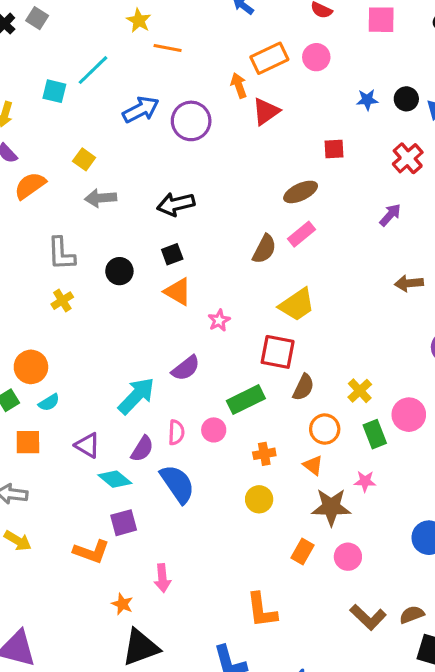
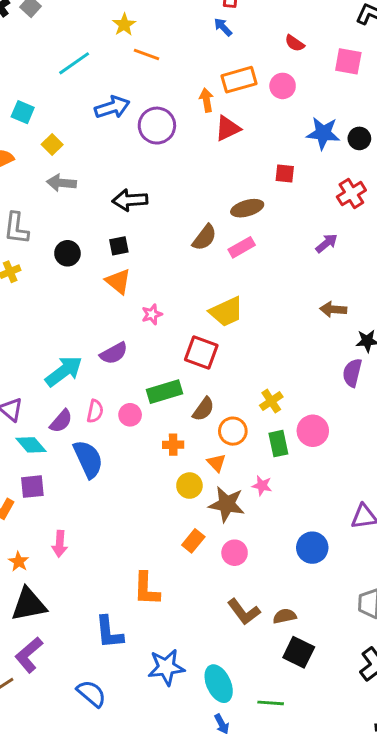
cyan square: (54, 91) -> (23, 112), moved
blue star: (367, 100) -> (323, 133), size x1.6
brown semicircle: (264, 249) -> (204, 238), moved
brown semicircle: (303, 387) -> (203, 409), moved
yellow circle: (259, 499) -> (189, 486), moved

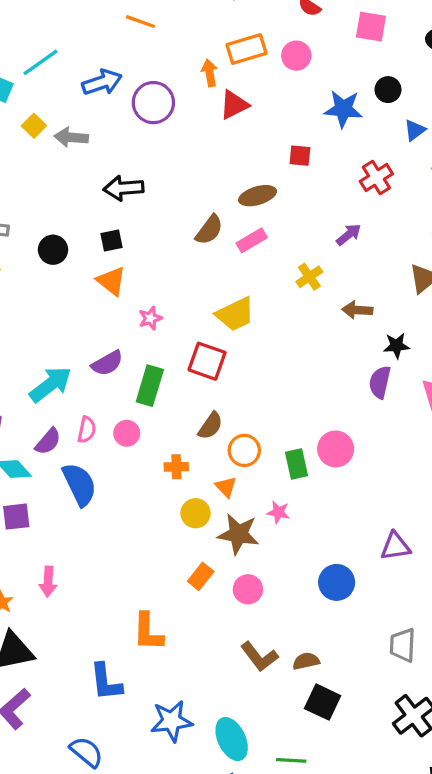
cyan line: (74, 63) -> (41, 62), moved
black circle: (359, 138) -> (388, 90), moved
gray arrow: (61, 183) -> (71, 137), moved
green rectangle: (164, 392) -> (150, 386), moved, turned -56
yellow cross: (271, 401) -> (309, 277), moved

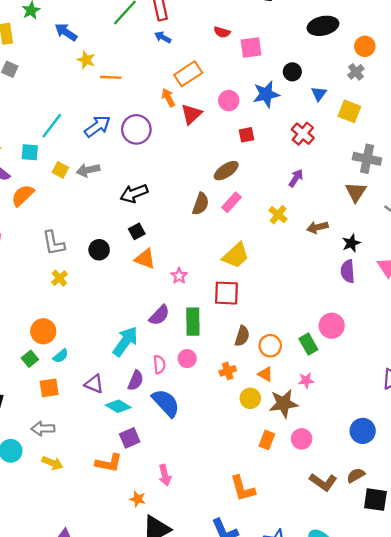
pink square: (371, 27) -> (251, 48), moved
pink circle: (296, 56) -> (229, 101), moved
blue circle: (337, 582) -> (363, 431), moved

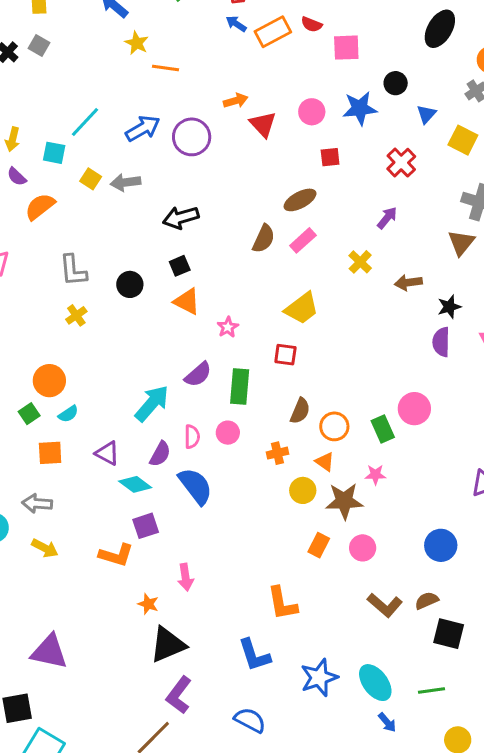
black ellipse: (323, 26) -> (440, 29), turned -52
orange rectangle: (188, 74) -> (273, 32), moved
orange arrow: (168, 98) -> (236, 101), turned 96
red triangle: (191, 114) -> (263, 124), turned -35
red square: (226, 293) -> (285, 355), size x0.7

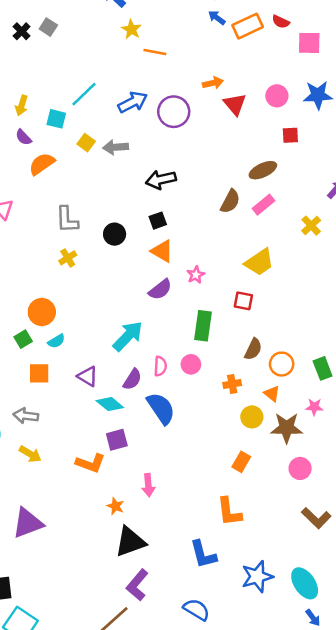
purple semicircle: (198, 374) -> (160, 289), moved
orange rectangle: (319, 545) -> (241, 462), moved
purple triangle: (49, 652) -> (28, 523), moved, turned -36

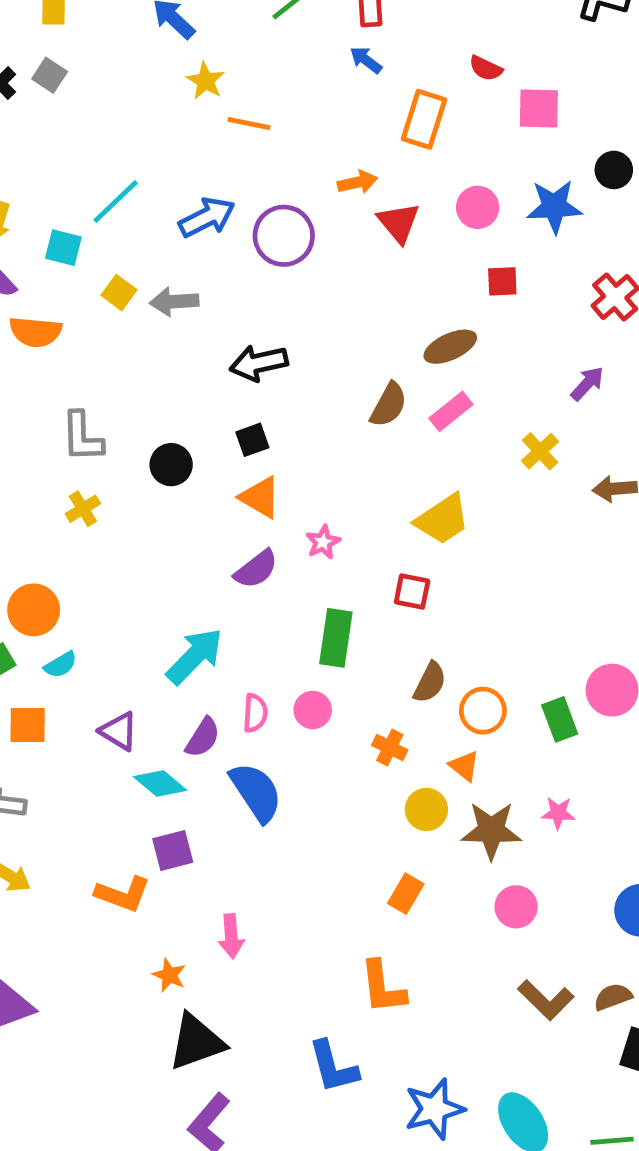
orange rectangle: (248, 26) -> (424, 119), moved, turned -48
orange semicircle: (42, 164) -> (35, 332), turned -140
orange cross: (232, 384) -> (390, 748), turned 36
pink star: (314, 407) -> (558, 813), moved

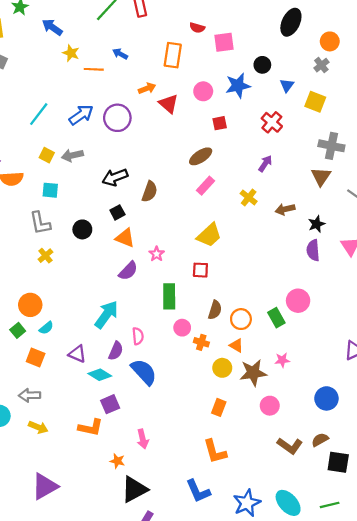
blue arrow: (366, 60) -> (120, 54), moved
cyan square: (63, 248) -> (50, 190), moved
brown semicircle: (389, 405) -> (150, 192), moved
pink circle: (313, 710) -> (182, 328), moved
orange square: (28, 725) -> (36, 358), turned 30

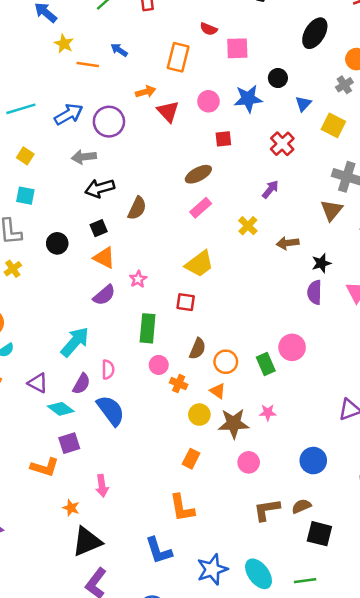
cyan line: (39, 114) -> (21, 109), turned 30
gray arrow: (72, 155) -> (84, 157), moved
brown L-shape: (290, 446) -> (267, 510), turned 130

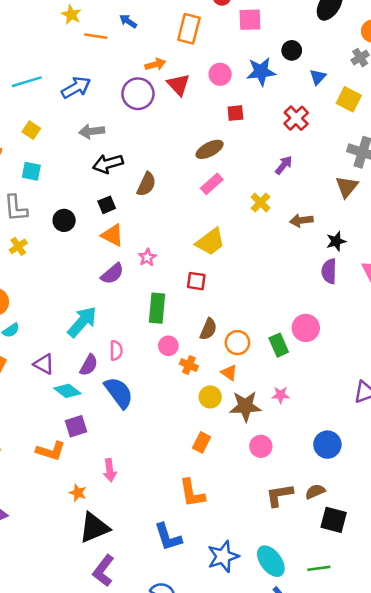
purple circle: (109, 122) -> (138, 94), moved

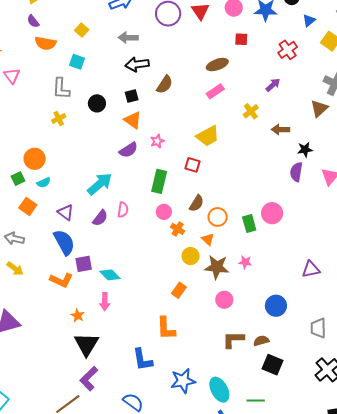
cyan diamond: (67, 391) -> (110, 275), moved
blue semicircle: (119, 393) -> (64, 242), moved
black triangle: (94, 528) -> (86, 344), turned -44

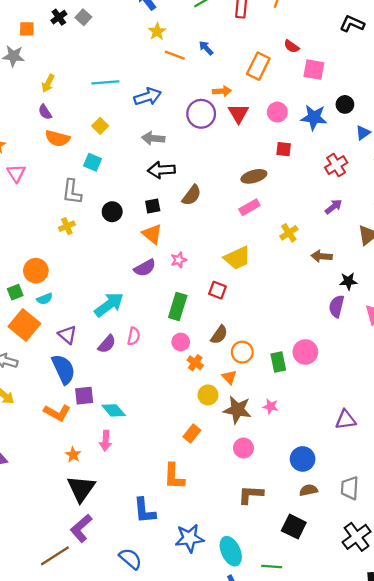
purple arrow: (273, 85) -> (334, 207), moved
orange square: (28, 206) -> (24, 325), size x1.5
brown semicircle: (261, 341) -> (309, 490), moved

